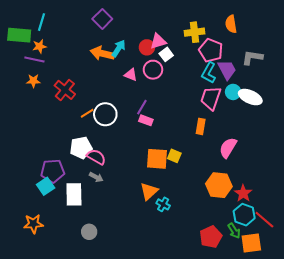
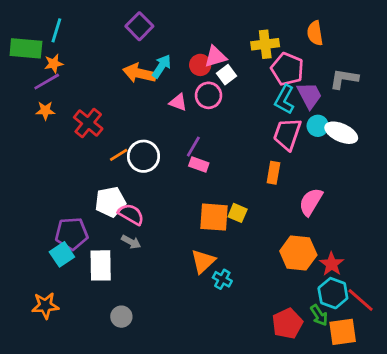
purple line: (34, 60) -> (47, 82), turned -42

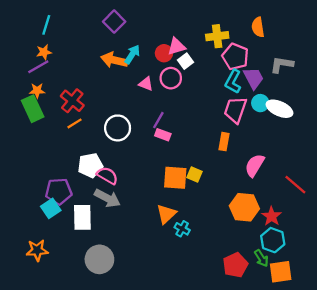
green rectangle: (26, 48) -> (33, 109), moved, turned 60
orange line: (119, 155) -> (75, 123), moved
gray arrow: (131, 242) -> (107, 198), size x1.6
red line: (361, 300) -> (295, 185), moved
gray circle: (121, 317) -> (99, 259), size x1.6

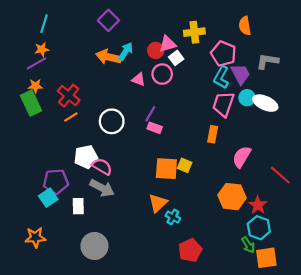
yellow cross: (217, 36) -> (194, 32), moved
white rectangle: (82, 217) -> (78, 206), size x0.7
red pentagon: (235, 265) -> (190, 250), moved

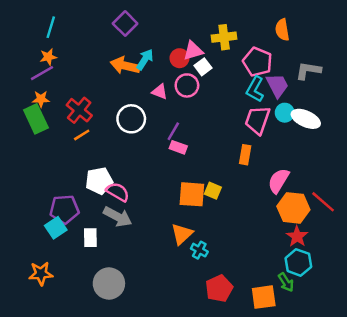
white circle: (112, 121) -> (131, 119), moved
orange hexagon: (232, 197) -> (293, 208), moved
orange square: (266, 258) -> (264, 297), moved

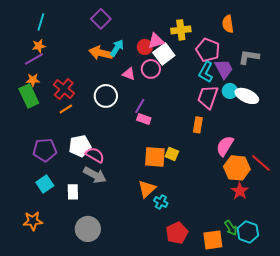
white square: (203, 67) -> (164, 54), size x1.5
purple pentagon: (64, 209) -> (45, 150), moved
cyan hexagon: (298, 262) -> (248, 232), moved

